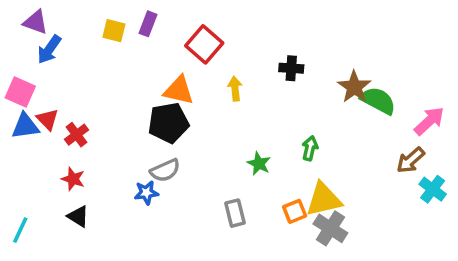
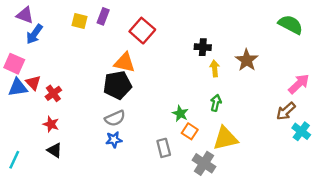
yellow arrow: (235, 89) -> (215, 68), moved
green semicircle: (378, 101) -> (291, 25), moved
blue star: (146, 193) -> (114, 140), moved
orange square: (295, 211) -> (190, 131), moved, turned -35
gray cross: (330, 228) -> (204, 163), moved

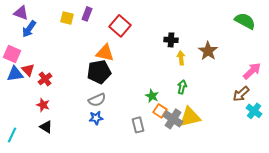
gray cross: (204, 163) -> (173, 119), moved

